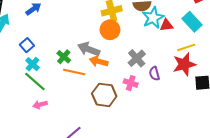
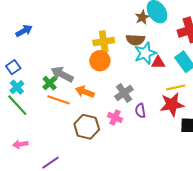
gray arrow: (89, 49) -> (62, 74), moved
pink arrow: (40, 105) -> (20, 144), moved

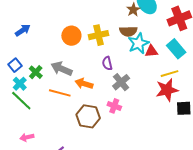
orange circle: (100, 61) -> (71, 36), moved
green cross: (50, 83) -> (36, 72), moved
purple semicircle: (140, 111) -> (107, 63), moved

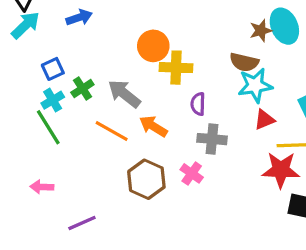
yellow cross: (99, 35) -> (176, 68), moved
red triangle: (151, 51) -> (264, 120), moved, turned -32
gray cross: (121, 82) -> (212, 139), turned 30

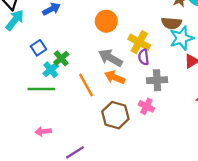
yellow cross: (176, 68) -> (139, 42), moved, turned 35
gray arrow: (124, 94) -> (110, 58), moved
cyan cross: (53, 100) -> (51, 70), moved
green line: (48, 127) -> (41, 89), turned -50
orange line: (112, 131) -> (86, 85), turned 40

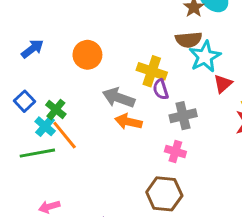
orange circle: (106, 21) -> (87, 55), moved
orange line: (86, 85) -> (65, 135), moved
brown hexagon: (115, 115) -> (164, 194), moved

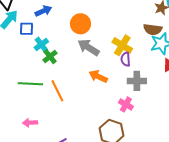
gray arrow: (119, 98) -> (88, 47), moved
blue square: (24, 101) -> (27, 29), moved, turned 32
cyan cross: (45, 126) -> (41, 44), moved
orange line: (65, 135) -> (57, 91), moved

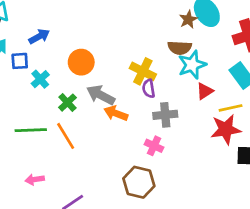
orange circle: (80, 24) -> (81, 62), moved
gray arrow: (88, 47) -> (101, 95), moved
green cross: (50, 57) -> (67, 103), moved

